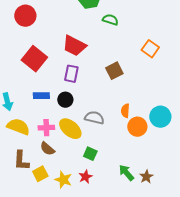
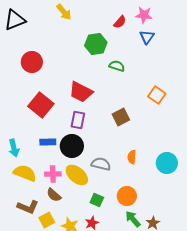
black circle: (65, 100) -> (72, 146), size x1.5
orange circle: (137, 127) -> (127, 196), moved
brown L-shape: (21, 161) -> (28, 207), turned -70

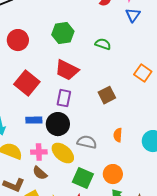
green hexagon: (96, 44) -> (63, 33), moved
green square: (97, 200) -> (83, 178), size x1.5

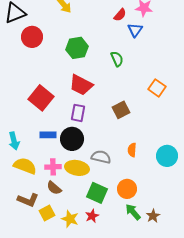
blue triangle: (133, 15) -> (135, 30), moved
red circle: (18, 40) -> (32, 37), moved
green semicircle: (103, 44) -> (117, 59), turned 49
yellow ellipse: (63, 153) -> (77, 168), turned -30

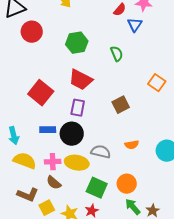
orange semicircle: (132, 150) -> (132, 145), turned -104

